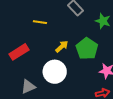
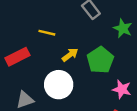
yellow line: (40, 22) -> (47, 33), moved

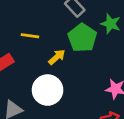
green pentagon: (100, 60) -> (82, 38), moved

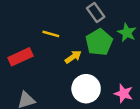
white circle: (48, 90) -> (86, 89), moved

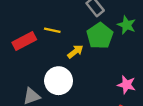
red rectangle: (21, 57) -> (24, 41), moved
white circle: (86, 89) -> (59, 81), moved

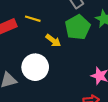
yellow arrow: (75, 52) -> (53, 41), turned 70

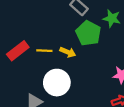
yellow line: (33, 19) -> (44, 51), moved

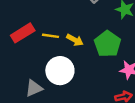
green pentagon: (88, 33) -> (108, 44), moved

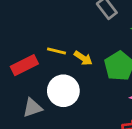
red rectangle: (23, 33) -> (24, 65), moved

